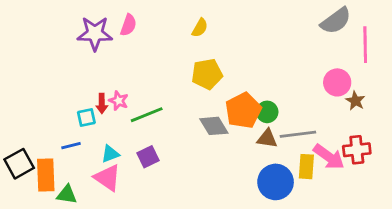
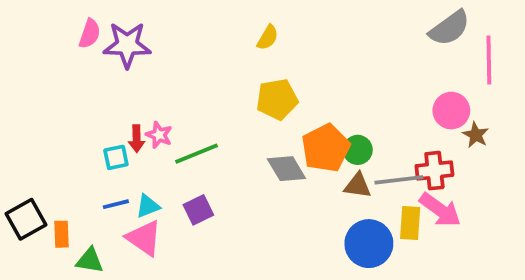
pink semicircle: (128, 25) -> (90, 34), moved
blue line: (71, 146) -> (116, 204), moved
red cross: (357, 150) -> (434, 171), moved
orange rectangle: (46, 175) -> (62, 234), size x0.6

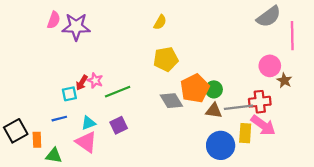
red arrow: (137, 139) -> (82, 83), turned 32
blue line: (116, 204) -> (59, 119), moved

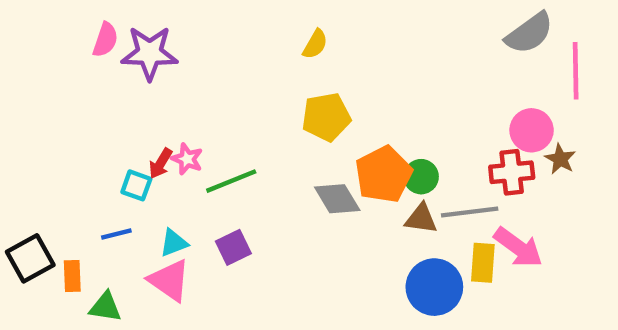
cyan square: (69, 94) -> (136, 185), turned 32
red cross: (260, 102) -> (512, 172), moved

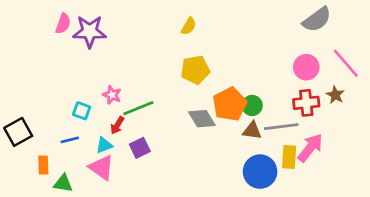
pink line: (576, 71) -> (346, 63), moved, turned -40
pink circle: (532, 130) -> (306, 67), moved
red arrow: (161, 163) -> (117, 125), moved
pink arrow: (518, 247) -> (310, 148), turned -88
black square: (30, 258) -> (18, 132), moved

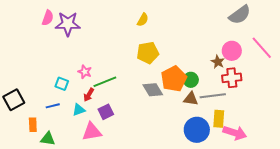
brown star: (335, 95) -> (218, 62), moved
pink arrow: (310, 148) -> (235, 133), moved, turned 70
pink triangle: (101, 168) -> (92, 132), moved, turned -45

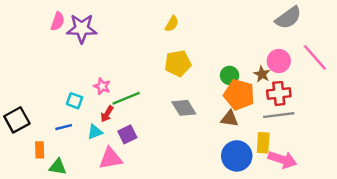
orange pentagon: (174, 79) -> (239, 95), moved, turned -30
green circle: (191, 80) -> (230, 75), moved
gray line: (213, 96) -> (279, 115), moved

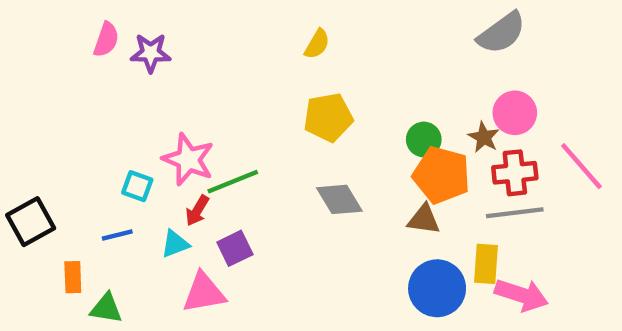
gray semicircle: (288, 18) -> (501, 33), moved
purple star: (82, 29) -> (151, 53), size x0.7
pink line: (315, 57) -> (581, 166), moved
pink star: (102, 86) -> (188, 159), size x1.6

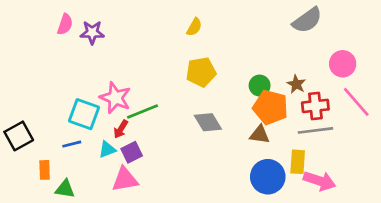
pink circle: (515, 113) -> (343, 64), moved
cyan square: (137, 186) -> (84, 114), size x1.6
purple square: (235, 248) -> (132, 152), moved

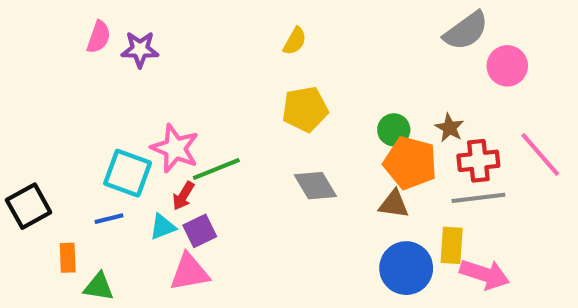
pink circle: (343, 64) -> (507, 66), moved

